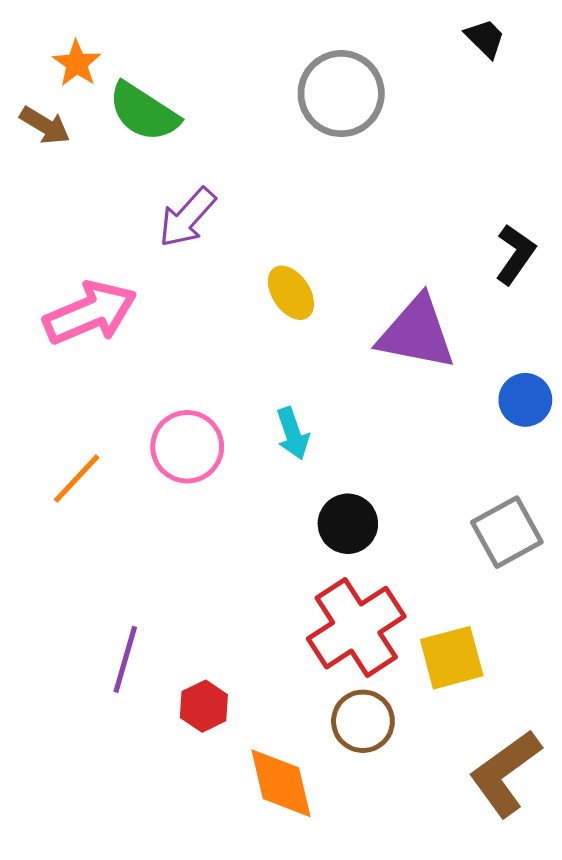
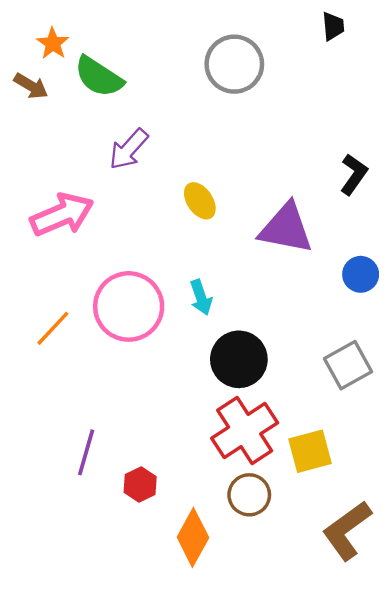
black trapezoid: (485, 38) -> (333, 26), turned 40
pink circle: (187, 447) -> (129, 306), size x1.4
black circle: (348, 524) -> (239, 359), size x1.4
orange diamond: (281, 783) -> (193, 537), turned 42

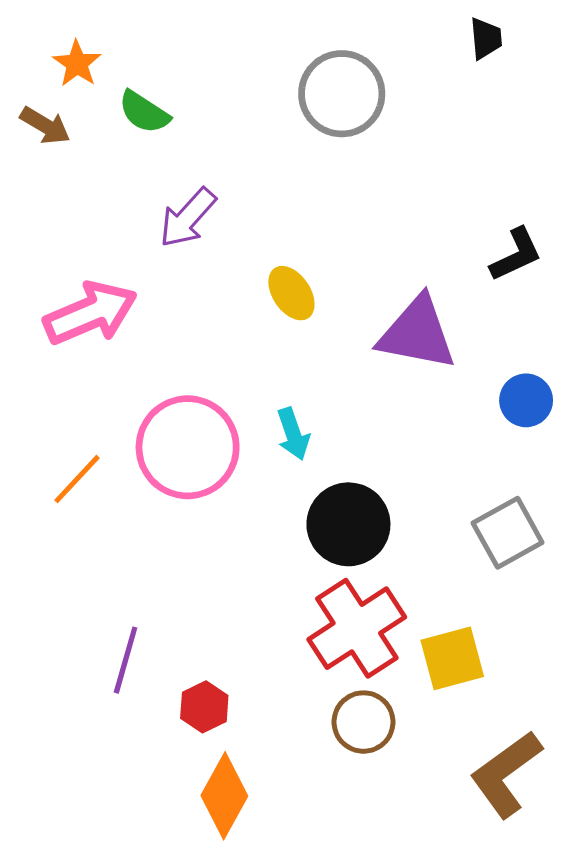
green semicircle: (99, 77) -> (144, 112), size x0.7
black L-shape: (354, 174) -> (516, 255), turned 30
orange diamond: (193, 537) -> (224, 796), moved

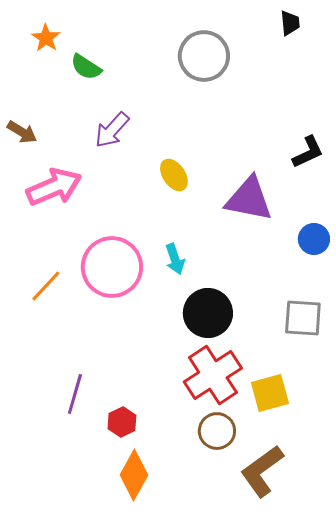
brown arrow: (45, 126) -> (22, 132), moved
gray square: (508, 533) -> (303, 318), turned 33
brown L-shape: (506, 774) -> (262, 471), moved

